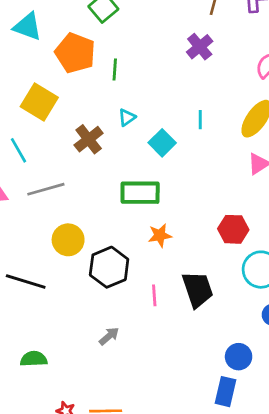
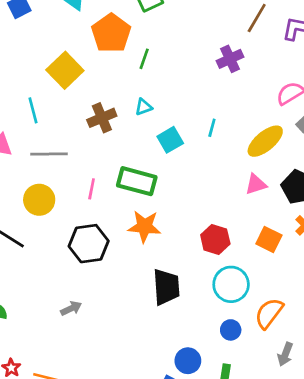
orange star: (160, 235) -> (144, 226), size x1.4
yellow circle: (68, 240) -> (39, 200), moved
pink line: (154, 295) -> (92, 189), moved

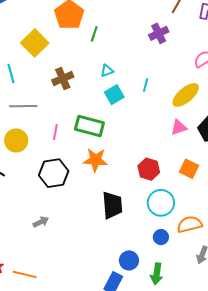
cyan triangle: (143, 107) -> (107, 71), moved
orange semicircle: (269, 313) -> (190, 224), turned 40

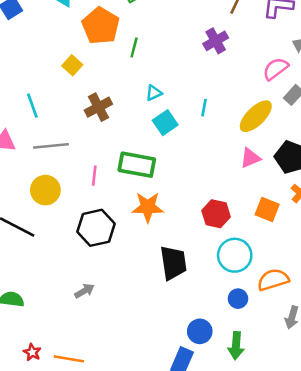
yellow square: (35, 43) -> (72, 65), moved, size x0.6

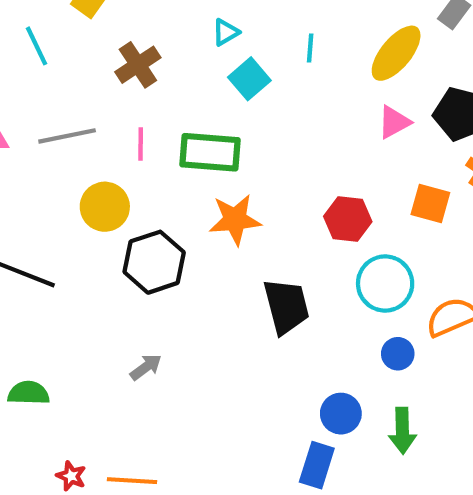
cyan line: (32, 106) -> (36, 46), moved
pink line: (94, 176) -> (141, 144), moved
yellow circle: (45, 190) -> (105, 207), moved

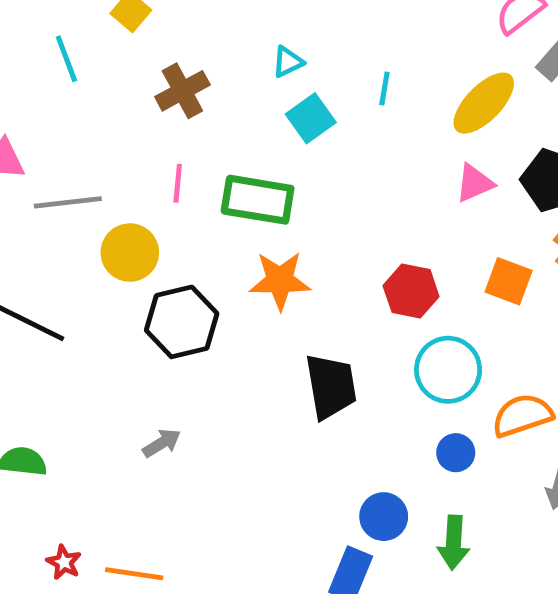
gray line: (67, 136) -> (68, 202), moved

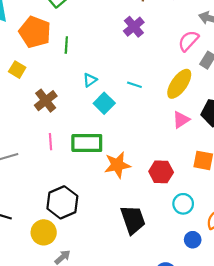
cyan line: (384, 88) -> (134, 85), turned -72
yellow circle: (130, 253) -> (44, 232), moved
orange star: (280, 281) -> (117, 165), moved
cyan circle: (448, 370) -> (183, 204), size x0.7

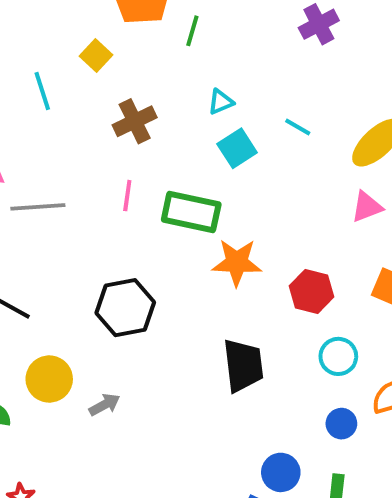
yellow circle: (44, 232) -> (49, 379), moved

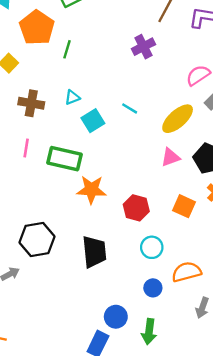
cyan triangle: (221, 102) -> (72, 97), moved
brown cross: (135, 121) -> (31, 103), turned 35
black hexagon: (125, 308) -> (37, 239), moved

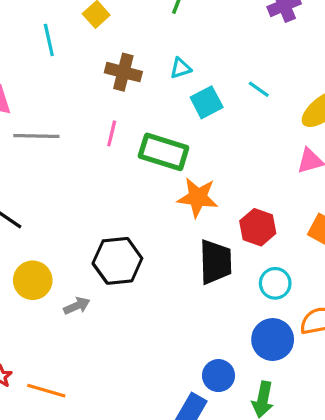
black trapezoid: (94, 252) -> (215, 262), moved
blue circle: (153, 288) -> (273, 340), size x1.6

